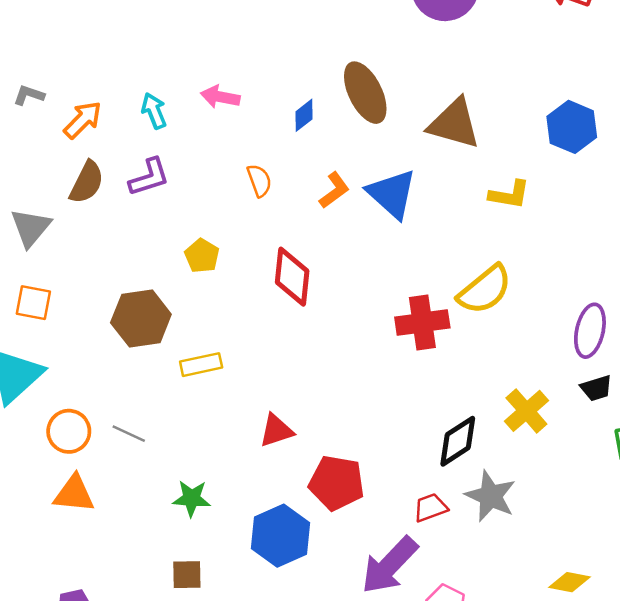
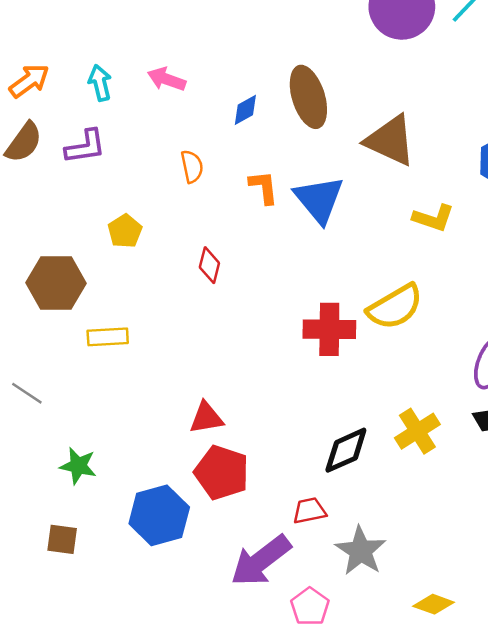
orange L-shape: (334, 190) -> (264, 187), turned -69
red diamond: (292, 277) -> (209, 265), size x0.6
red triangle: (276, 431) -> (206, 418), moved
gray star: (490, 496) -> (361, 551), moved

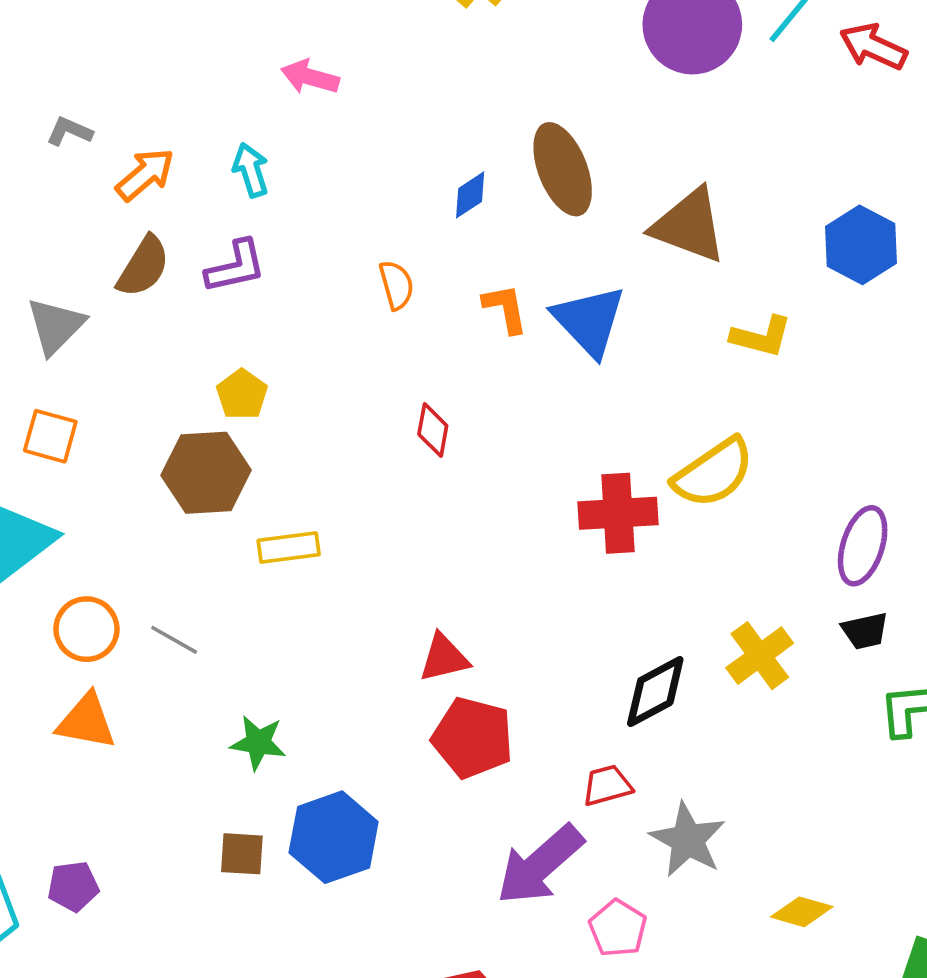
pink arrow: (167, 79) -> (310, 77), moved
yellow pentagon: (125, 231) -> (242, 394), moved
blue hexagon: (159, 515) -> (334, 837), moved

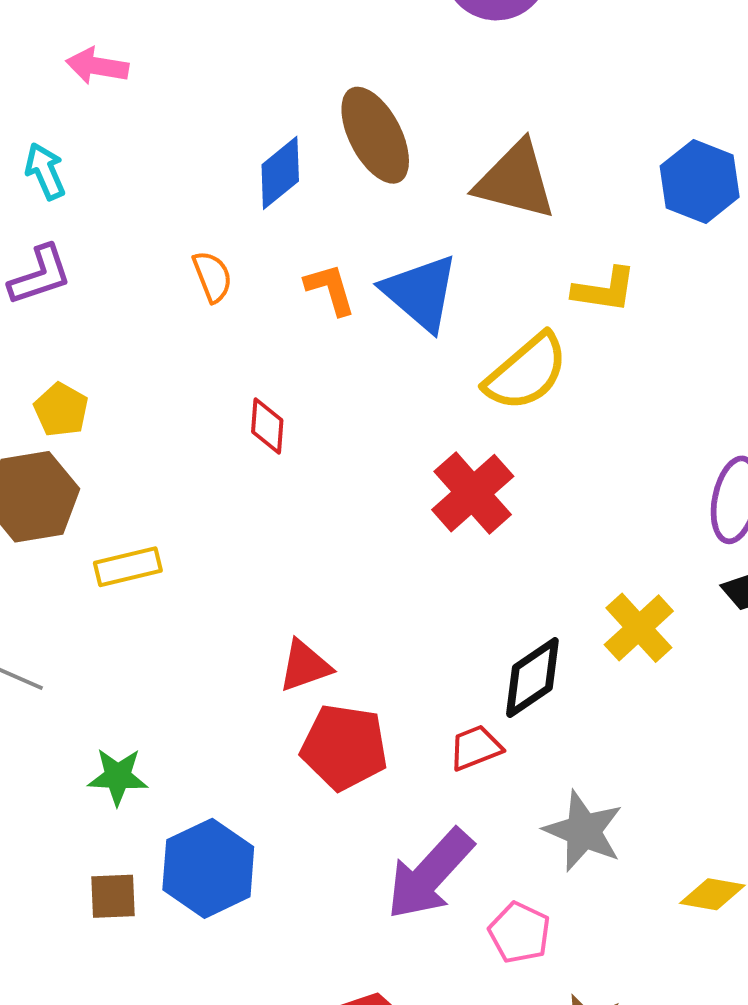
blue diamond: (470, 195) -> (280, 173), size x1.4
yellow semicircle: (713, 473) -> (526, 372), moved
red cross: (618, 513) -> (473, 493), turned -32
red trapezoid: (607, 785) -> (475, 748), moved

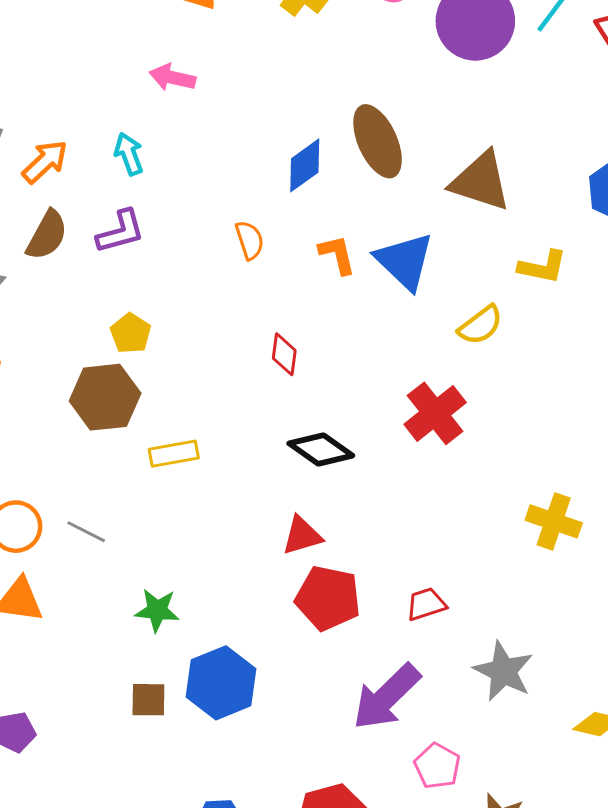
yellow semicircle: (526, 372) -> (480, 325), size x0.7
yellow cross: (639, 628) -> (554, 521), turned -32
black diamond: (532, 678) -> (321, 449), moved, turned 66
pink pentagon: (519, 933) -> (437, 766), moved

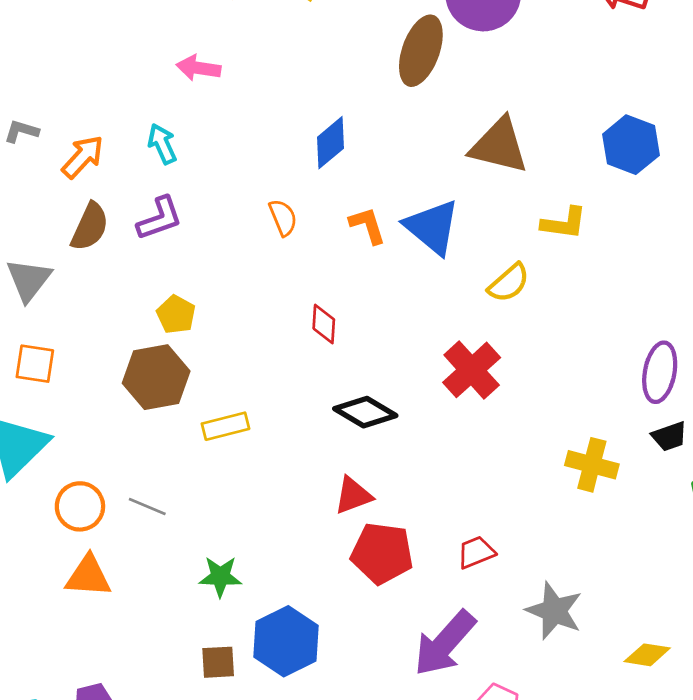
brown ellipse: (378, 141) -> (421, 51), moved, turned 48

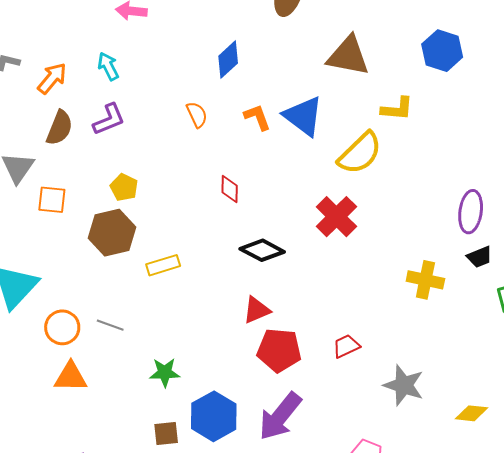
yellow semicircle: (509, 283) -> (360, 153), size x1.5
orange square: (35, 364) -> (52, 200), moved
purple arrow: (445, 643) -> (280, 416), moved

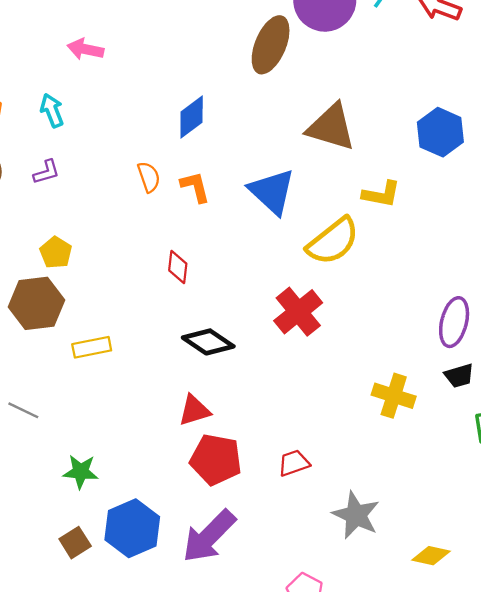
orange L-shape: (257, 117) -> (195, 187), moved
purple L-shape: (109, 119) -> (46, 172), size x0.7
brown square: (166, 434) -> (75, 543), turned -32

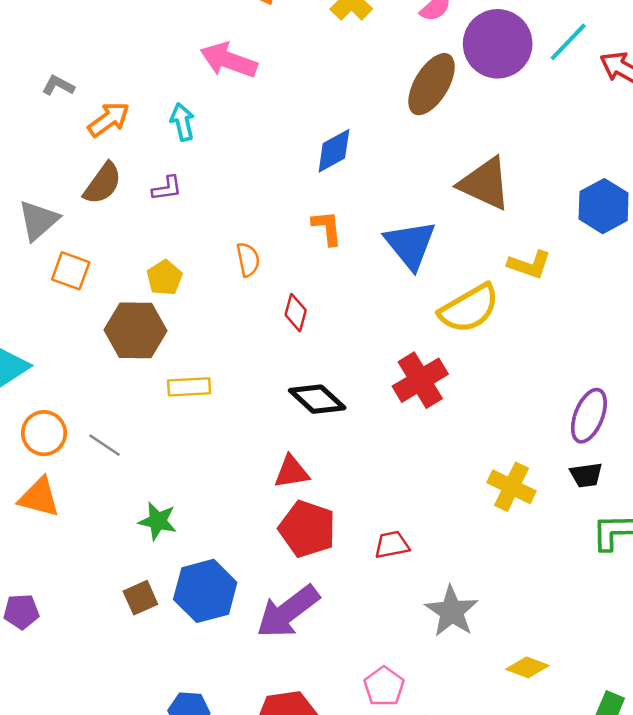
pink arrow: (85, 49) -> (229, 60), size x1.4
orange semicircle: (149, 177) -> (248, 260), moved

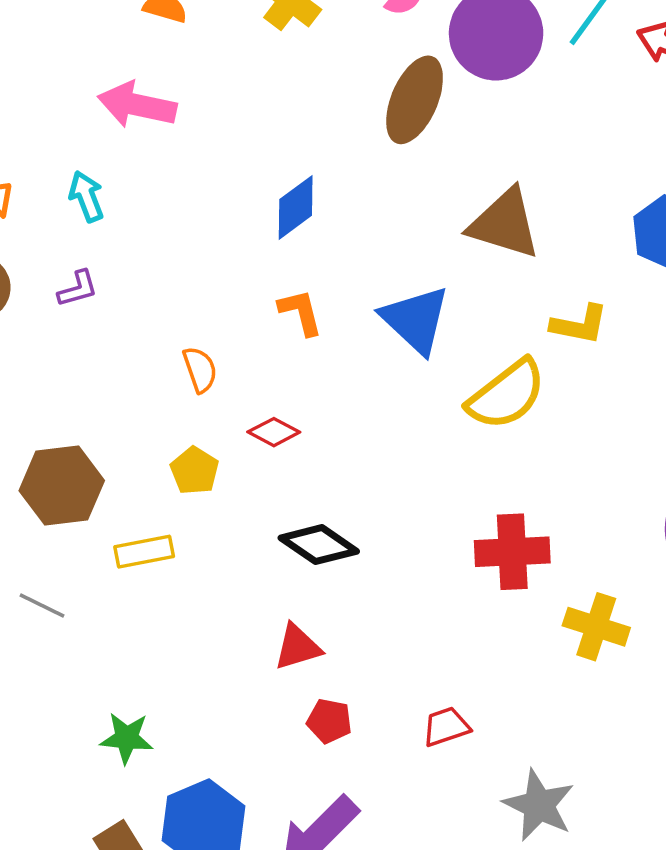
yellow pentagon: (165, 278) -> (195, 471), moved
red diamond: (296, 313) -> (274, 432), turned -69
red cross: (420, 380) -> (512, 552), moved, turned 36
gray line: (105, 445) -> (42, 606), moved
red pentagon: (307, 529) -> (329, 721), size x0.6

